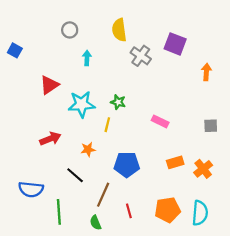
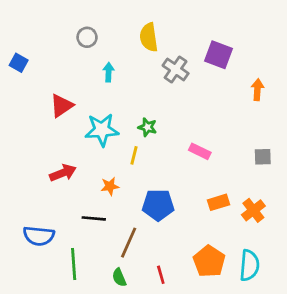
black line: (75, 175) -> (94, 218), turned -36
orange pentagon: (168, 210) -> (209, 261), turned -30
red line: (129, 211) -> (161, 275), moved

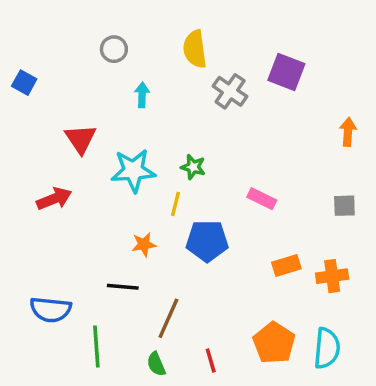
orange arrow: (257, 90) -> (348, 132), moved
red triangle: (62, 106) -> (80, 139), turned -30
red arrow: (63, 173) -> (54, 199), moved
blue pentagon: (158, 205) -> (207, 241), moved
orange cross: (253, 210) -> (332, 276), turned 30

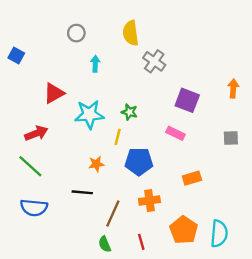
purple square: (286, 72) -> (187, 100), moved
red triangle: (80, 139) -> (54, 93), turned 35
orange cross: (332, 276) -> (149, 201), moved
green line: (96, 346) -> (30, 166), moved, turned -44

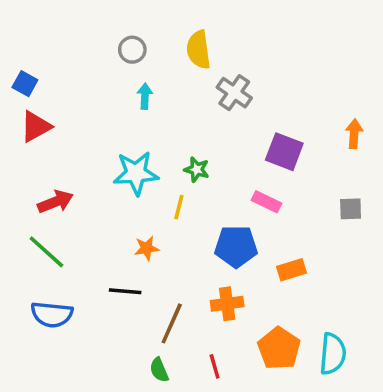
gray circle: (76, 33) -> (132, 50), moved
red triangle: (54, 93) -> (36, 127), moved
blue pentagon: (139, 162) -> (236, 246), moved

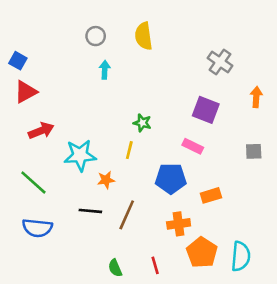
gray cross: (234, 93) -> (220, 62), moved
cyan star: (136, 173) -> (80, 155), moved
red arrow: (55, 202) -> (41, 131), moved
orange cross: (227, 304) -> (179, 224), moved
brown line: (172, 323) -> (127, 215), moved

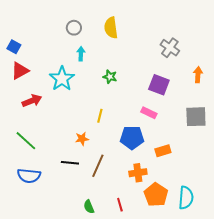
green star: (142, 123) -> (110, 77), moved
gray square: (254, 151) -> (196, 117), size x1.6
cyan star: (80, 155) -> (62, 79), moved, turned -30

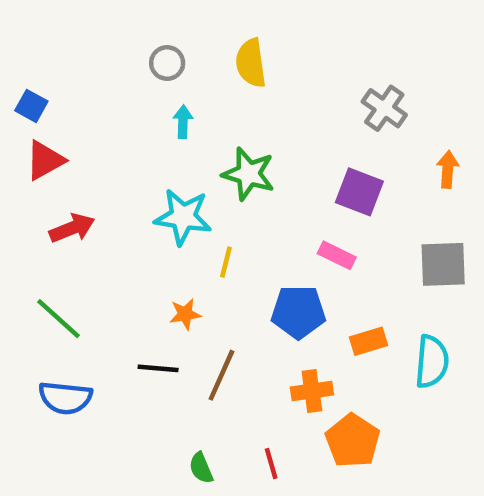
green star: (110, 77) -> (249, 174), size x1.6
cyan star: (62, 79) -> (183, 217), moved, turned -30
cyan semicircle: (186, 198) -> (432, 362), moved

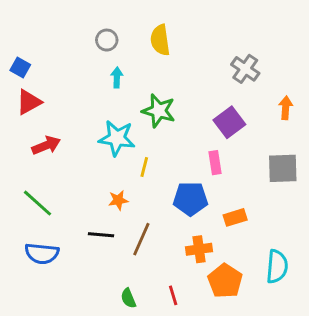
purple square: (359, 192) -> (229, 122), turned 32
pink rectangle: (337, 255) -> (215, 163), turned 55
cyan semicircle: (432, 362) -> (277, 267), moved

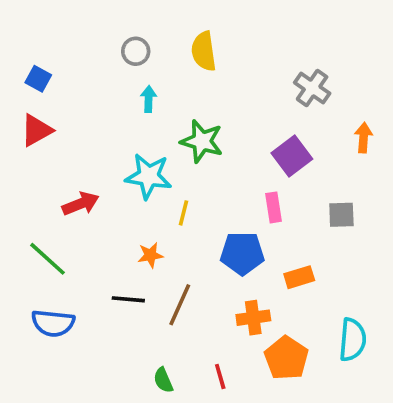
blue square: (20, 67) -> (38, 79), moved
red arrow: (46, 145) -> (81, 204), moved
gray square: (283, 168) -> (341, 215), moved, size x0.7

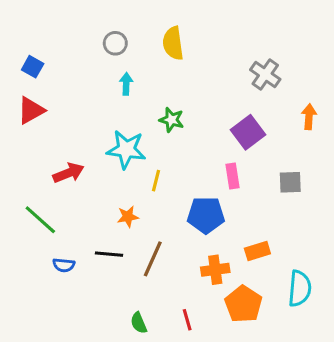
green star: (202, 141) -> (172, 120), size x0.7
orange rectangle: (299, 277) -> (257, 251), moved
blue semicircle: (53, 323) -> (64, 265), moved, size x0.6

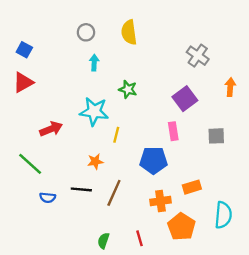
green semicircle: (139, 323) -> (103, 241), turned 42

